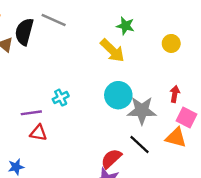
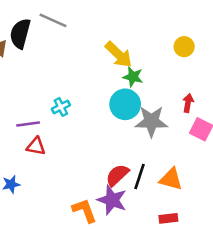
green star: (125, 26) -> (133, 77), moved
orange triangle: (176, 138) -> (171, 179), moved
black line: (139, 145) -> (140, 176), moved, turned 65

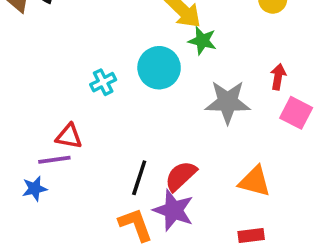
cyan circle: (125, 104) -> (159, 68), moved
purple line: (28, 124) -> (54, 160), moved
black line: (140, 176) -> (139, 178), moved

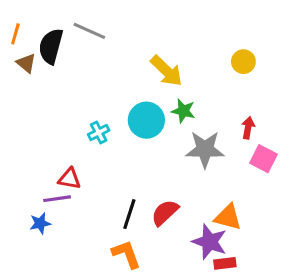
green star: (202, 41) -> (183, 111), moved
purple star: (173, 210) -> (210, 242), moved

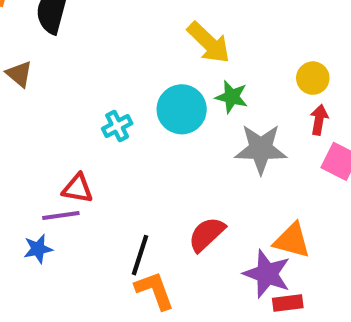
yellow circle: (243, 62) -> (313, 78), moved
brown triangle: (26, 63) -> (19, 74), moved
black line: (129, 214) -> (140, 255), moved

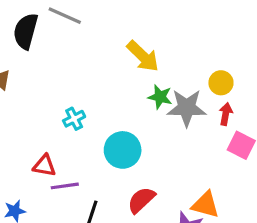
cyan circle: (182, 109) -> (123, 150), moved
gray star: (261, 149) -> (187, 108), moved
purple line: (61, 216) -> (65, 186), moved

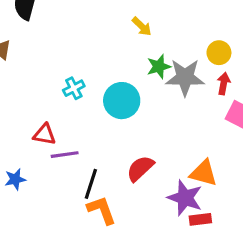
yellow arrow: (143, 56) -> (142, 26), size x0.6
green star: (160, 97) -> (159, 67), turned -30
cyan circle: (123, 150) -> (122, 101), moved

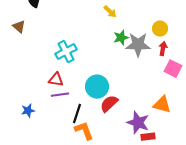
cyan cross: (74, 88) -> (66, 52), size x1.5
cyan circle: (122, 101) -> (97, 87), moved
red triangle: (45, 134) -> (56, 80), moved
orange triangle: (204, 173) -> (162, 105), moved

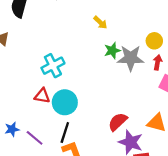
cyan circle: (97, 87) -> (65, 102), moved
purple line: (60, 95) -> (35, 138), moved, turned 48
red semicircle: (109, 104) -> (118, 122), moved

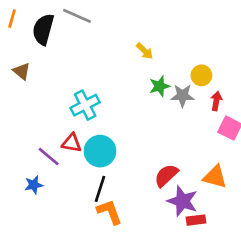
yellow circle: (154, 41) -> (201, 75), moved
gray star: (131, 58) -> (182, 96), size x0.7
purple line: (35, 138) -> (49, 156), moved

